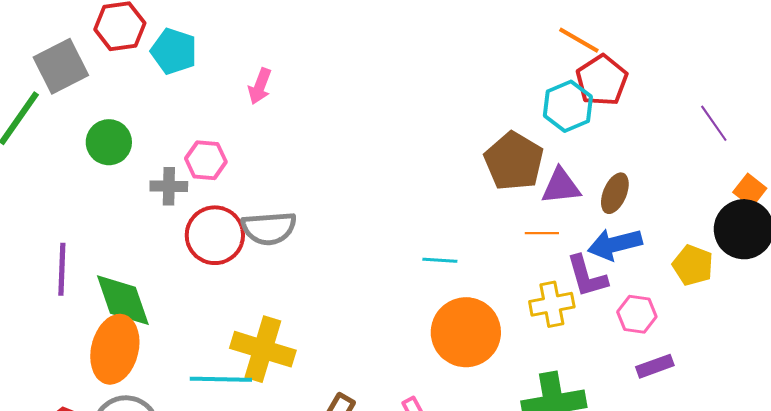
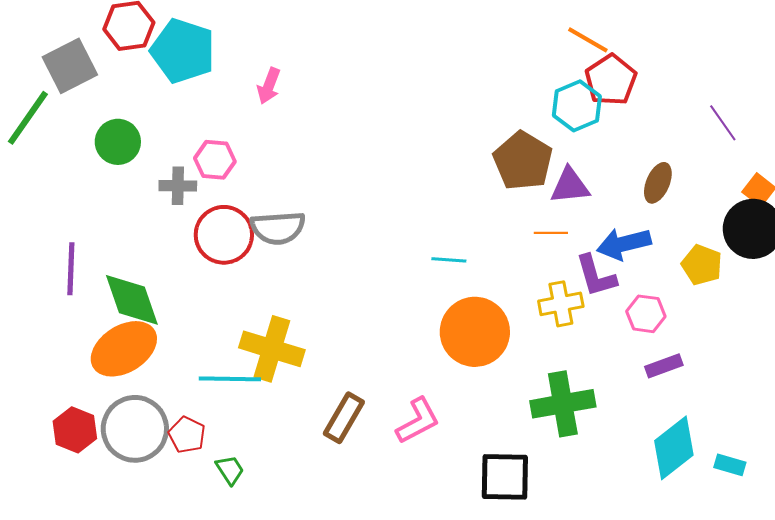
cyan pentagon: (174, 51) -> (183, 51), size x1.4
brown ellipse: (615, 193) -> (658, 183), moved
orange ellipse: (115, 349) -> (124, 349), turned 44

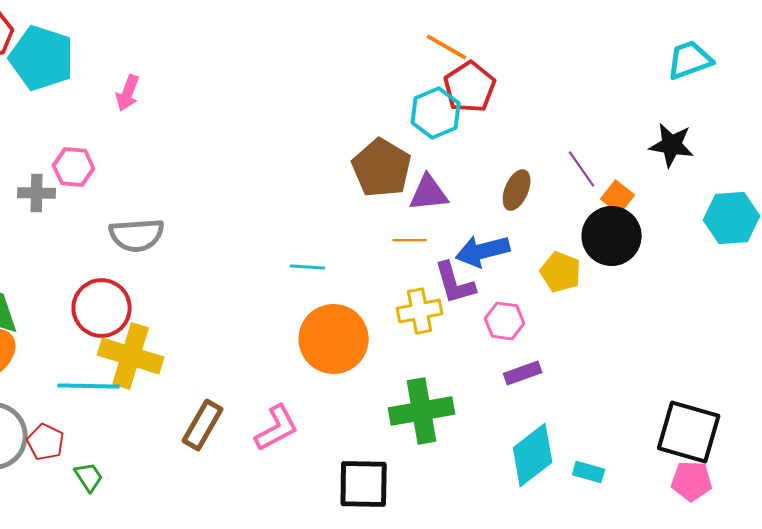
purple line: (723, 123) -> (582, 169), moved
red circle: (224, 235) -> (102, 308), moved

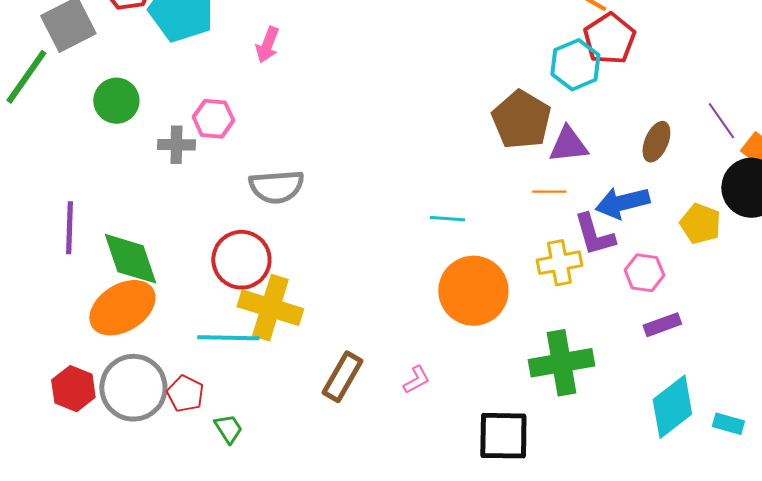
pink L-shape: (277, 428) -> (416, 380), size x0.6

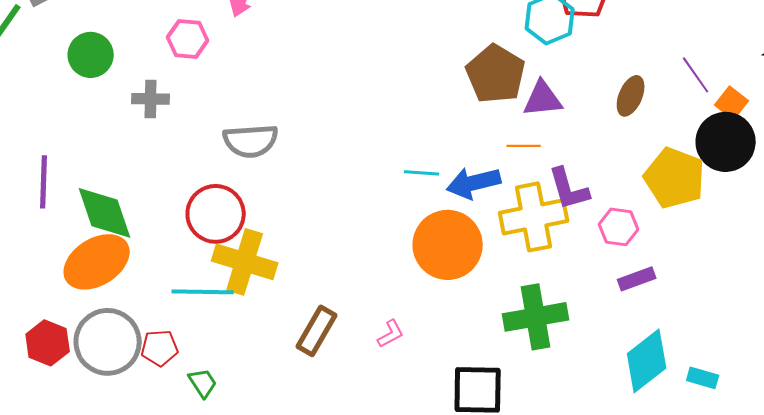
pink hexagon: (213, 119) -> (188, 39), moved
blue arrow: (622, 203) -> (474, 183), moved
yellow pentagon: (700, 224) -> (675, 178), size x1.5
yellow cross: (559, 263) -> (534, 217), size x1.5
red pentagon: (185, 394) -> (160, 348), turned -30

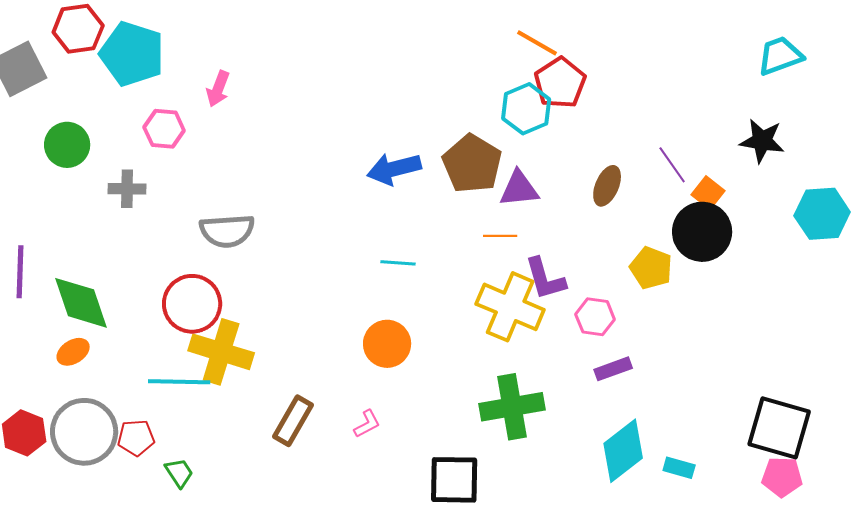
yellow pentagon: (675, 178) -> (651, 268), size x0.7
blue arrow: (474, 183) -> (394, 169), moved
yellow cross: (534, 217) -> (510, 307), turned 34
orange circle: (448, 245) -> (387, 344), moved, size x0.7
orange ellipse: (97, 262) -> (73, 352), size x0.5

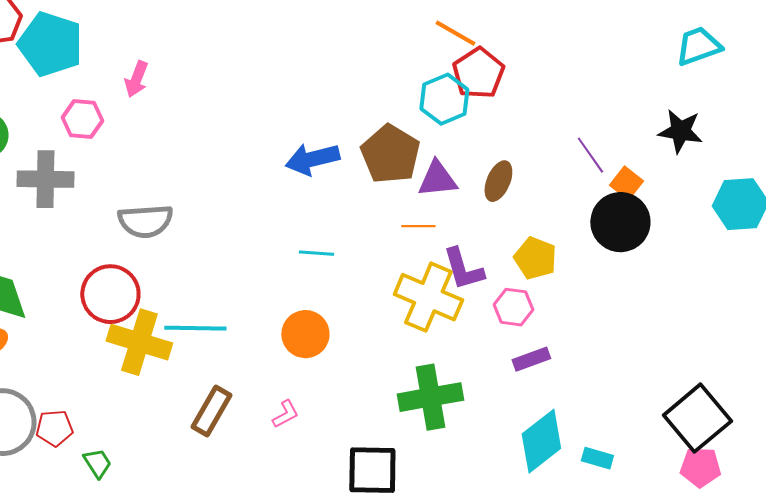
brown ellipse: (607, 186) -> (498, 181), moved
gray cross: (127, 189) -> (45, 179), size x1.5
yellow pentagon: (651, 268) -> (535, 258), moved
cyan line: (179, 382) -> (195, 328), moved
black square: (779, 428) -> (697, 418), turned 34

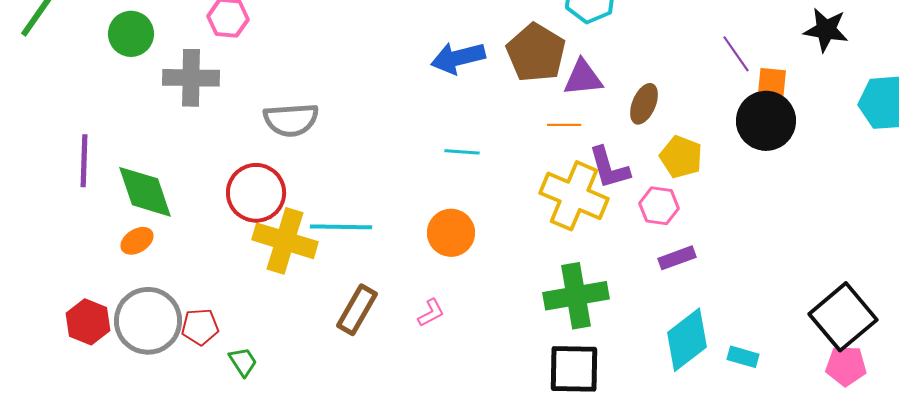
brown ellipse: (498, 181) -> (644, 104), moved
orange square: (626, 183) -> (772, 82), turned -32
black square: (372, 470) -> (574, 369), moved

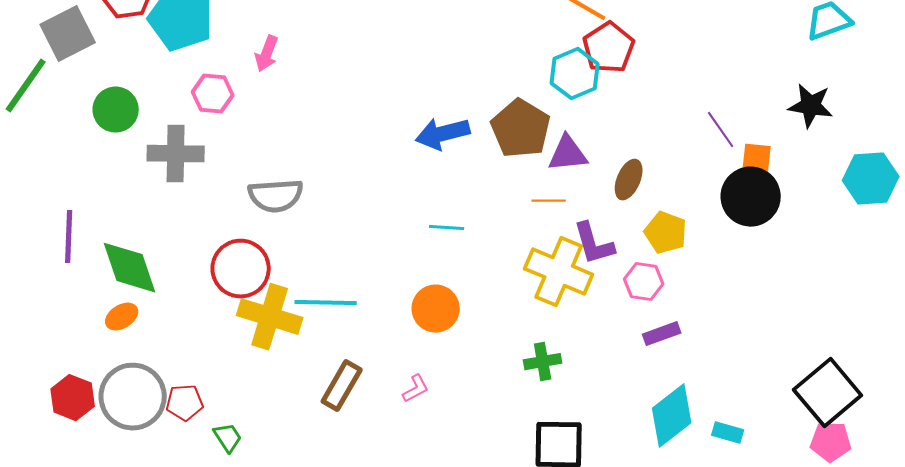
green cross: (576, 296) -> (543, 362), moved, size x0.6

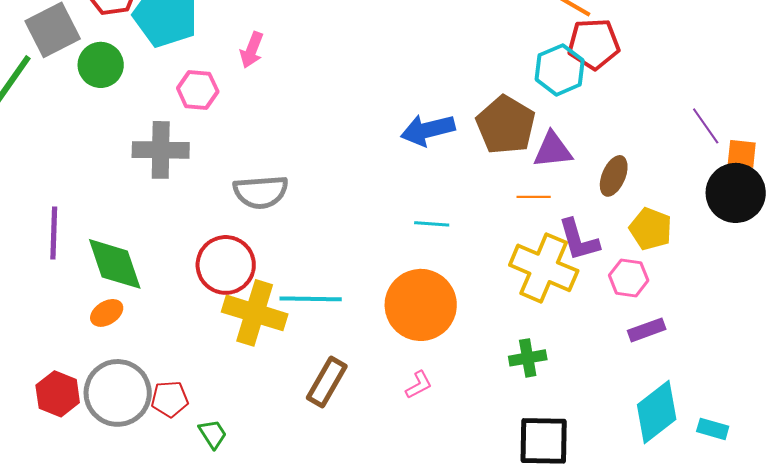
red pentagon: (609, 48) -> (594, 44), turned 30
green circle: (116, 110) -> (101, 65), moved
orange circle: (436, 309) -> (421, 305), size x1.5
pink L-shape: (416, 389) -> (419, 385), moved

